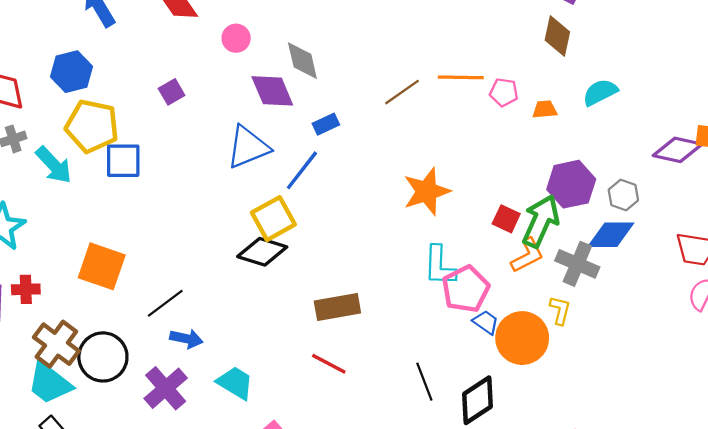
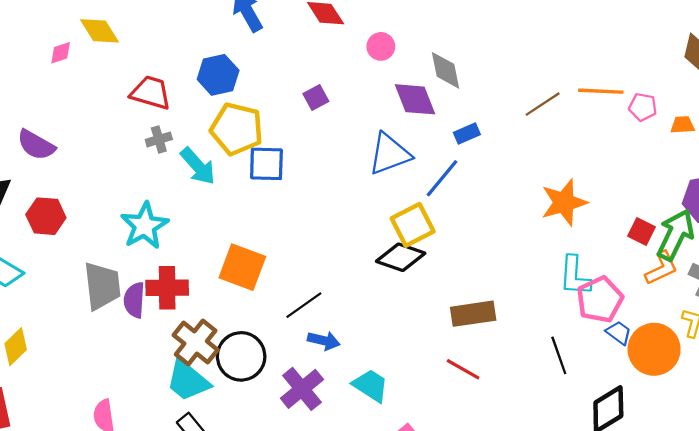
red cross: (26, 289) -> (167, 288), size x1.5
black line: (424, 382) -> (559, 355), moved

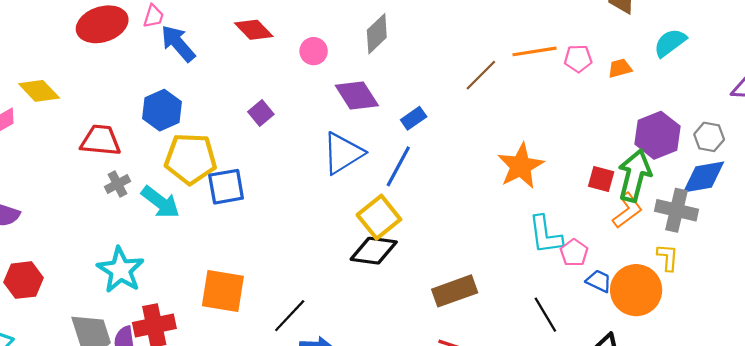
gray diamond: (445, 70) -> (377, 34), moved, turned 69
pink pentagon: (600, 300) -> (574, 253), size x0.6

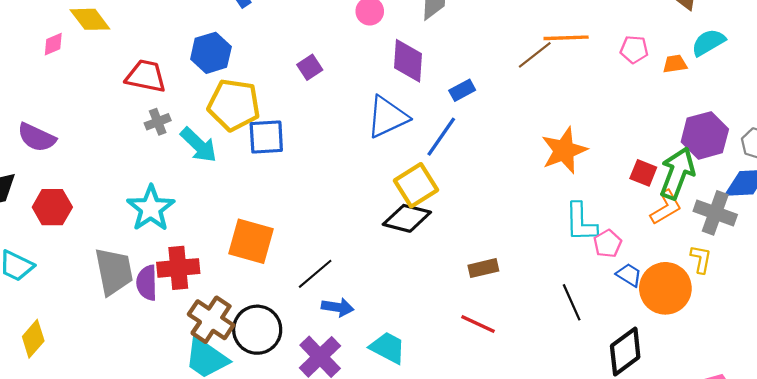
cyan semicircle: (670, 43) -> (708, 42), moved
orange line: (534, 51) -> (566, 38), moved
purple diamond: (357, 95) -> (408, 61), turned 30
brown rectangle: (455, 291) -> (483, 268), size x0.7

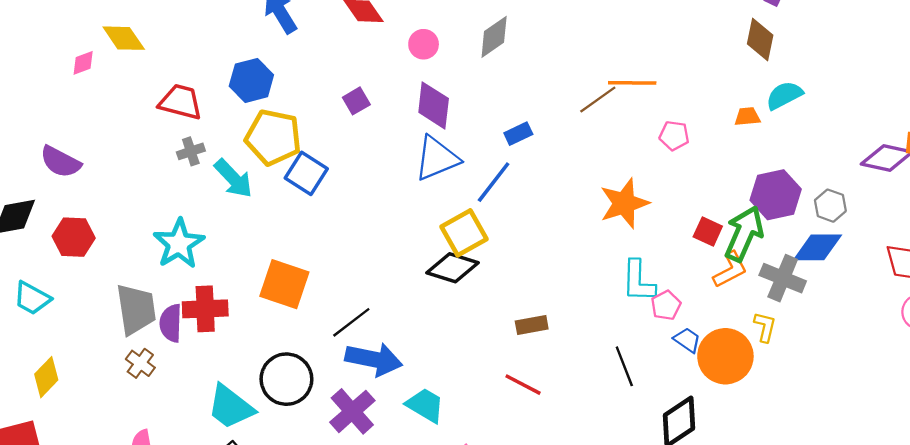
pink pentagon: (634, 49) -> (674, 136), moved
purple diamond: (408, 61) -> (434, 105), moved
blue square: (266, 137) -> (306, 173), turned 33
blue arrow: (338, 307) -> (374, 359), size x1.6
brown cross: (211, 320) -> (140, 363), moved, size x0.6

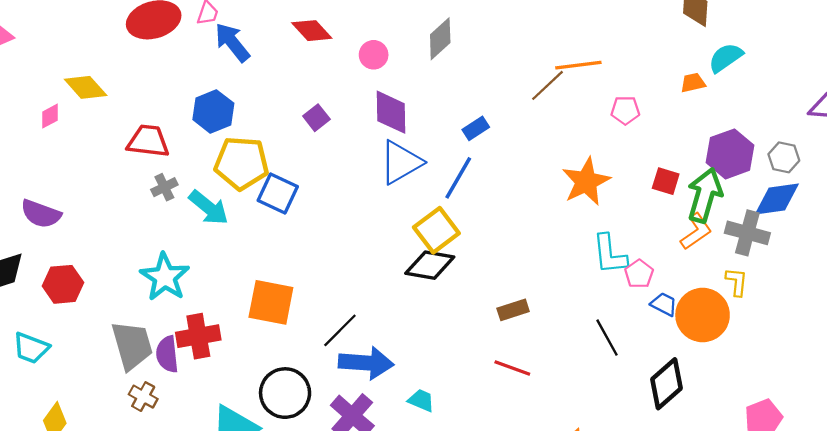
red square: (708, 231) -> (666, 181), moved
cyan trapezoid: (425, 405) -> (421, 400), size x0.7

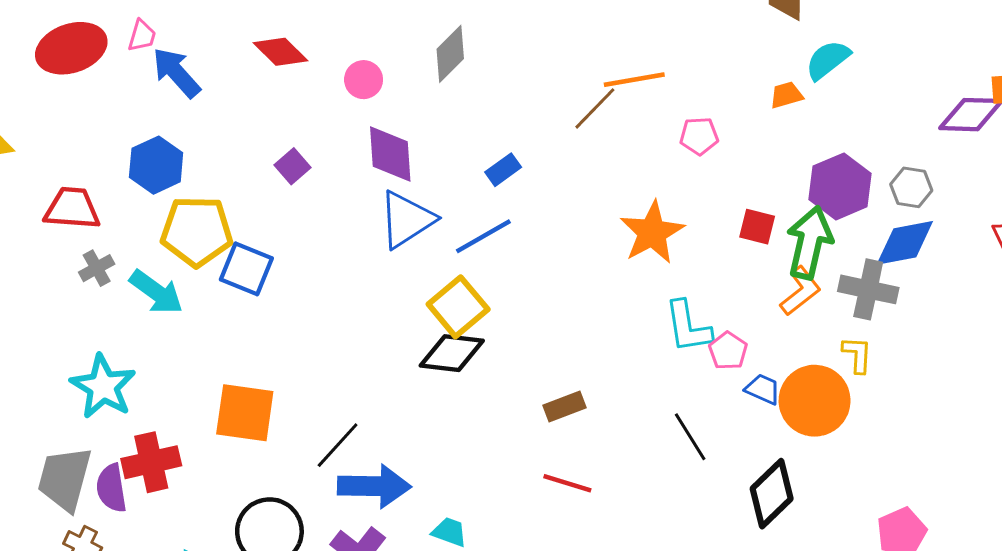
blue line: (458, 178) -> (483, 236), turned 33
gray trapezoid: (132, 345) -> (65, 479), turned -146

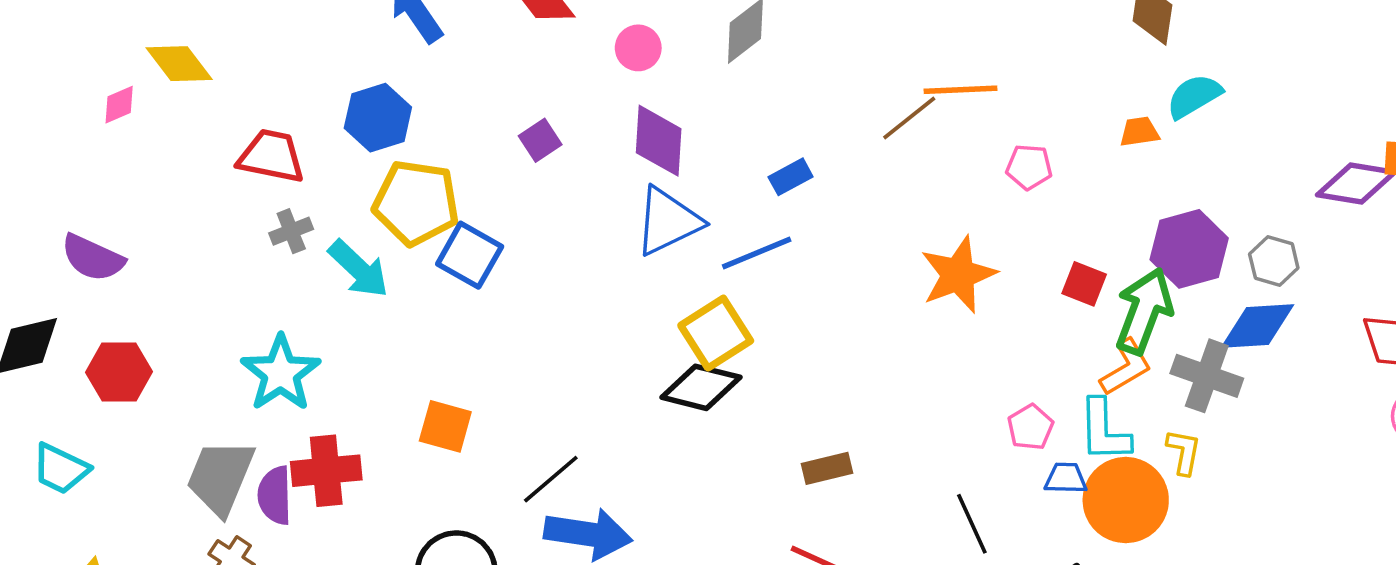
cyan L-shape: (688, 327) -> (1104, 431), moved
blue trapezoid: (763, 389) -> (1066, 478), turned -30
orange square: (245, 413) -> (445, 426), size x0.7

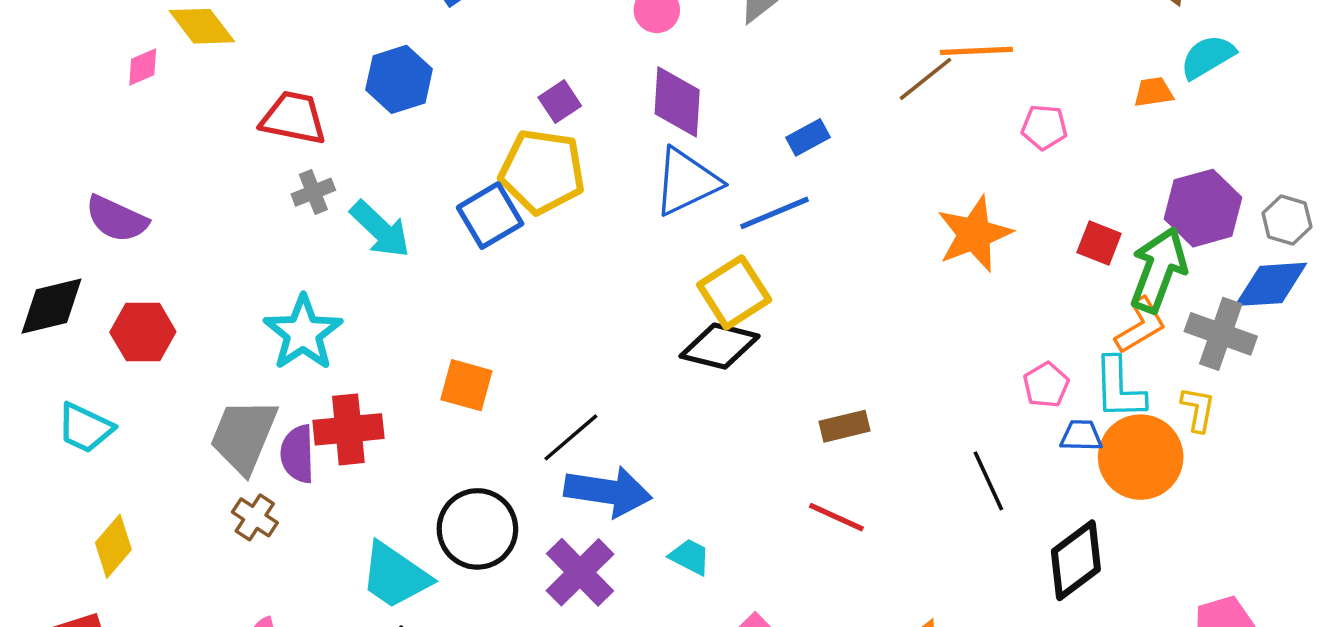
yellow pentagon: (416, 203) -> (542, 171), moved
blue square: (470, 255) -> (490, 216), turned 30

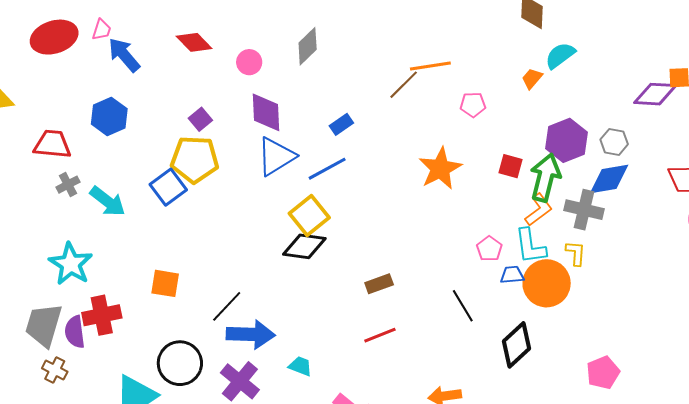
orange trapezoid: (1154, 92) -> (532, 78), turned -35
red line: (836, 517) -> (380, 335), turned -40

